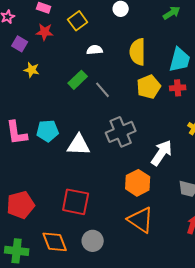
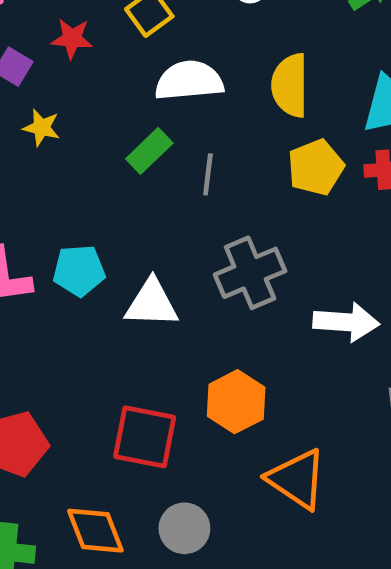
white semicircle: (95, 50) -> (189, 81), size x1.8
gray line: (103, 90) -> (208, 174), turned 48
white arrow: (162, 153) -> (346, 322), turned 60
orange hexagon: (138, 183) -> (236, 402), moved

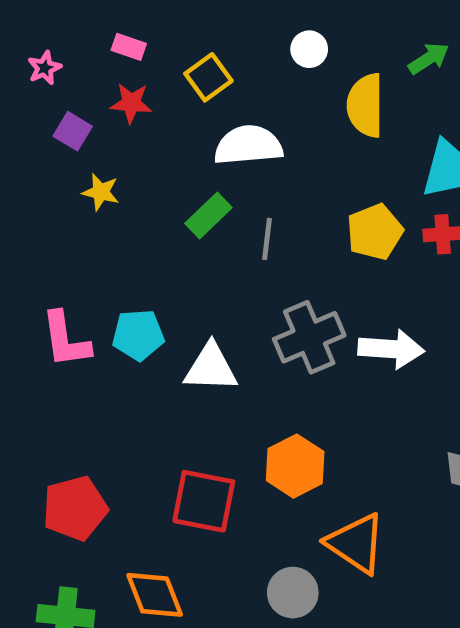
yellow semicircle: (290, 85) -> (365, 105), moved
white arrow: (346, 322) -> (391, 349), moved
gray circle: (184, 528) -> (293, 593), moved

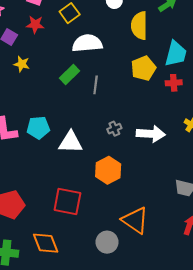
yellow pentagon: (375, 232) -> (143, 68), moved
gray cross: (309, 337) -> (114, 129), size x0.5
orange hexagon: (295, 466) -> (108, 170), moved

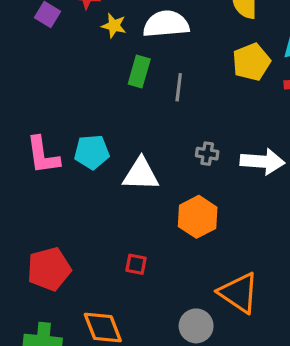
yellow star: (22, 64) -> (114, 26), moved
green rectangle: (70, 74) -> (139, 71), turned -30
gray cross: (114, 129) -> (207, 154), turned 32
red square: (67, 202) -> (136, 264), size x0.5

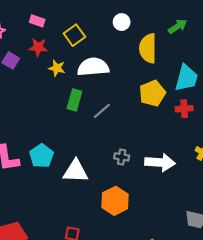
gray line: (179, 87) -> (102, 111), turned 42
cyan pentagon: (92, 152) -> (42, 156), turned -30

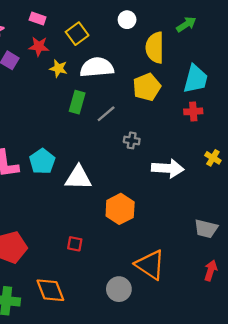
yellow pentagon: (152, 93) -> (147, 87), moved
gray cross: (122, 157) -> (132, 140), moved

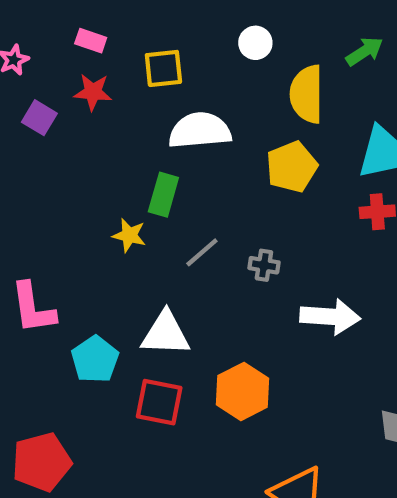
yellow square: (77, 34) -> (163, 68), turned 30
yellow star: (59, 68) -> (129, 235), moved
gray line: (106, 114) -> (202, 252), moved
cyan pentagon: (42, 161) -> (95, 359), moved
red square: (75, 244) -> (159, 402), moved, size x1.6

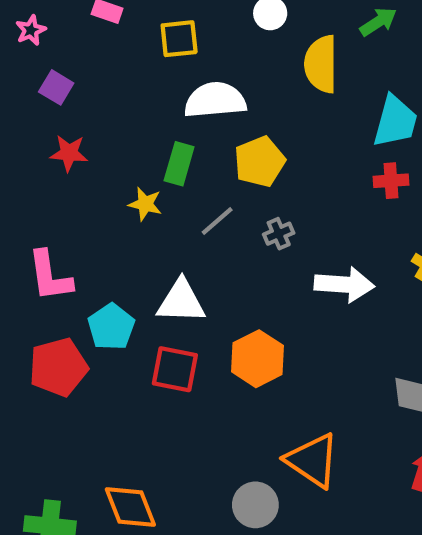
red star: (93, 92) -> (69, 153), moved
yellow pentagon: (292, 167) -> (260, 162), moved
gray cross: (264, 265) -> (279, 234), turned -32
red pentagon: (42, 462) -> (58, 367), moved

